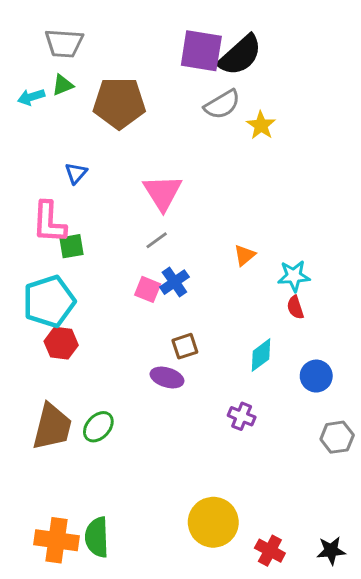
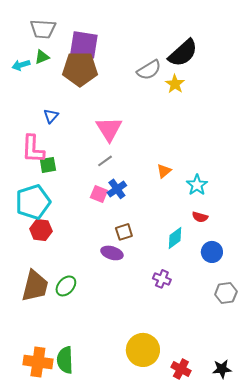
purple square: (201, 51) -> (84, 45), moved
black semicircle: (240, 55) -> (183, 53), moved
cyan star: (294, 276) -> (197, 185), turned -30
red semicircle: (295, 307) -> (200, 217), moved, turned -56

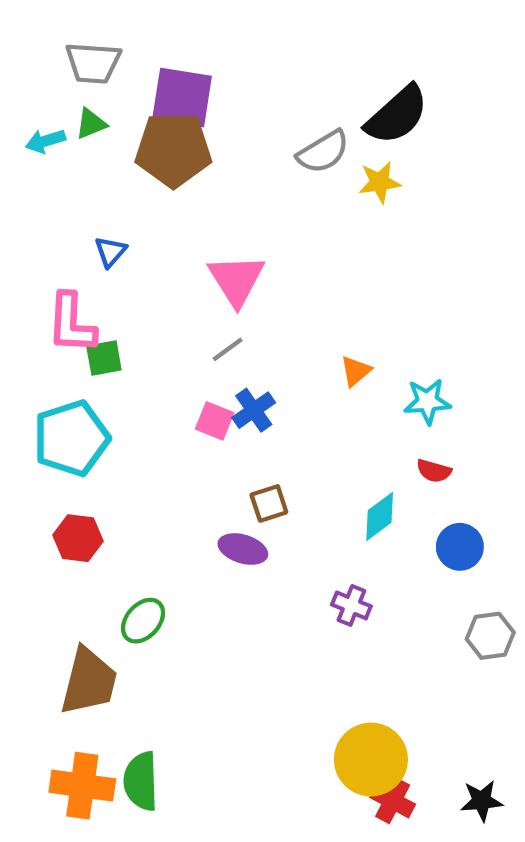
yellow star: (175, 84) -> (380, 182), turned 30
cyan star: (197, 185) -> (427, 401), turned 30
red hexagon: (41, 230) -> (78, 538), moved
brown trapezoid: (35, 286) -> (89, 681), moved
yellow circle: (143, 350) -> (371, 760), moved

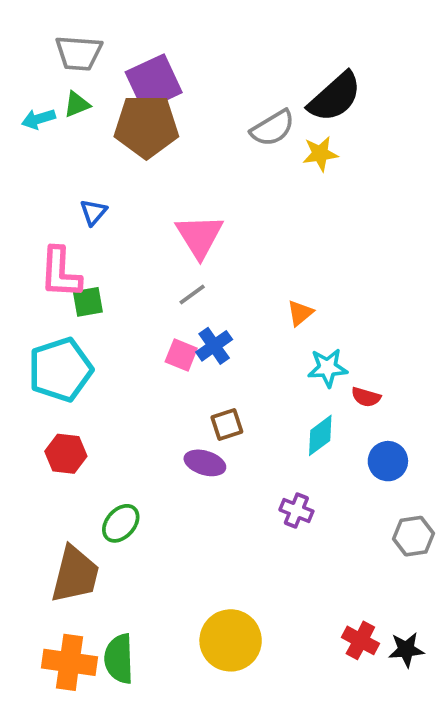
purple square: (182, 98) -> (154, 82), turned -34
cyan star: (427, 401) -> (328, 368), moved
yellow circle: (371, 760) -> (231, 640), moved
red cross: (393, 801) -> (360, 640), moved
black star: (482, 801) -> (406, 650), moved

